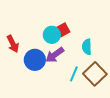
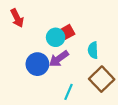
red arrow: (13, 44) -> (17, 18), moved
cyan line: (74, 74) -> (68, 92), moved

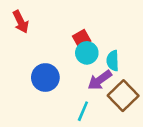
cyan circle: (56, 37) -> (87, 53), moved
purple arrow: (59, 59) -> (100, 80), moved

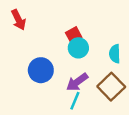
cyan semicircle: (113, 61) -> (115, 54), moved
purple arrow: (100, 80) -> (77, 82), moved

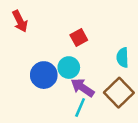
cyan circle: (78, 48) -> (69, 68), moved
purple arrow: (77, 82) -> (83, 88), turned 70

